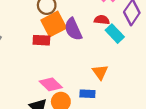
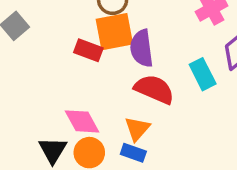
red semicircle: (102, 20) -> (154, 89), moved, size x1.6
orange triangle: (100, 72) -> (137, 129), moved

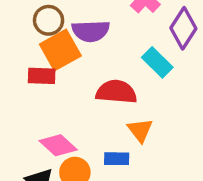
purple semicircle: (142, 48) -> (91, 31), moved, turned -66
orange triangle: (137, 129) -> (140, 130), moved

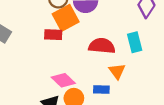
cyan rectangle: (157, 62) -> (135, 42), moved, turned 30

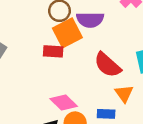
red semicircle: (102, 46) -> (107, 65), turned -145

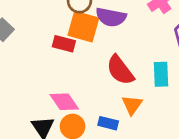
orange square: (67, 33) -> (83, 27), turned 32

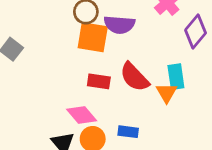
red rectangle: (64, 44) -> (99, 81), moved
orange triangle: (132, 105) -> (167, 93), moved

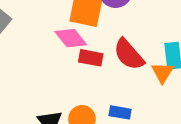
pink diamond: (82, 115) -> (71, 38), moved

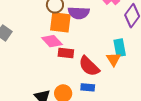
red semicircle: (129, 54) -> (89, 66), moved

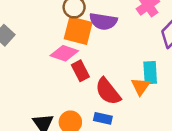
pink diamond: (52, 41) -> (64, 53), turned -35
red rectangle: (66, 53) -> (80, 71), turned 49

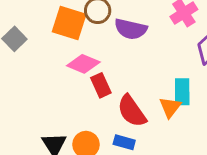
orange square: (78, 31) -> (69, 23), moved

